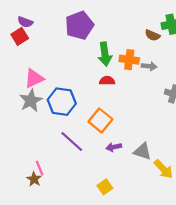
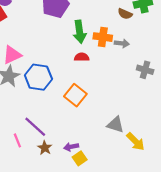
purple line: (72, 141) -> (35, 127), moved
purple arrow: (114, 147) -> (71, 147), moved
brown star: (34, 179) -> (45, 148), moved

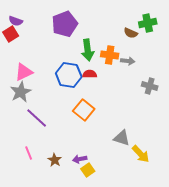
blue hexagon: (38, 77) -> (69, 75), moved
purple line: (35, 127) -> (37, 118), moved

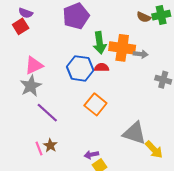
brown semicircle: (131, 33) -> (144, 17), moved
orange cross: (110, 55) -> (122, 48), size x1.4
gray triangle: (122, 138) -> (134, 133), size x1.4
brown star: (55, 160) -> (50, 145), moved

